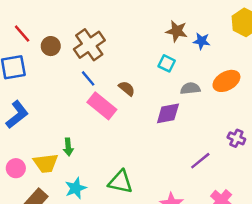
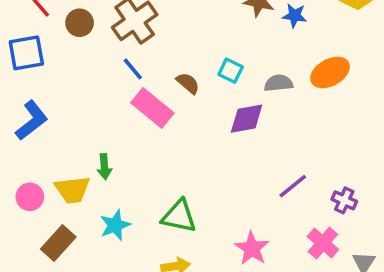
cyan square: (167, 63) -> (231, 71), moved
purple cross: (236, 138) -> (344, 200), moved

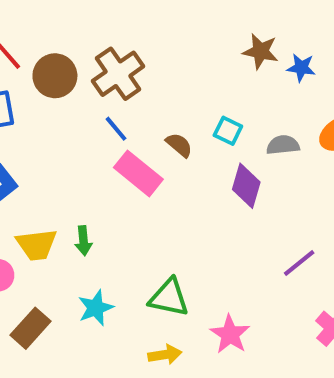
brown circle: (80, 23) -> (55, 76), size x1.4
purple diamond: (247, 119) -> (246, 186), turned -63
yellow trapezoid: (72, 190) -> (37, 245), moved
pink star: (252, 248) -> (230, 334), moved

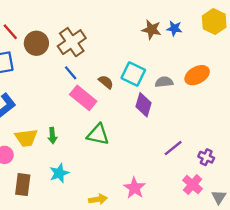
blue star: (301, 68) -> (174, 28), moved
cyan square: (228, 131) -> (133, 74), size x1.5
green triangle: (169, 298) -> (98, 134), moved
brown rectangle: (31, 328) -> (23, 185), turned -35

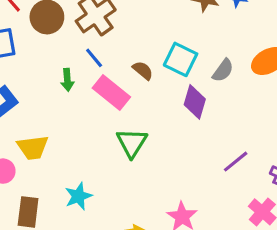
gray semicircle: (164, 82) -> (223, 70), turned 132
green triangle: (98, 134) -> (132, 143), turned 50
green arrow: (52, 136) -> (67, 80), moved

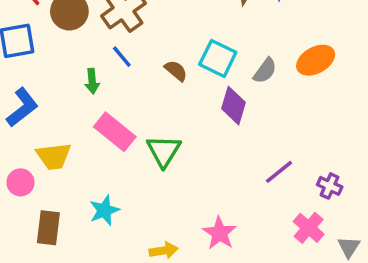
pink rectangle: (111, 92) -> (115, 132), moved

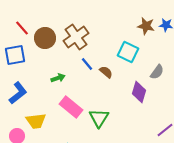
blue line: (122, 57) -> (87, 64), moved
cyan square: (218, 58) -> (128, 52), moved
green arrow: (92, 81) -> (58, 78), turned -104

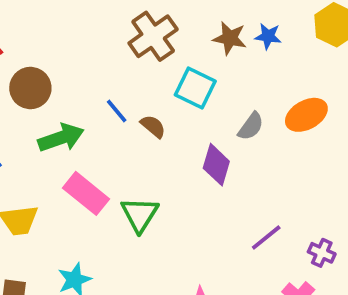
brown cross: (76, 37) -> (153, 36), moved
brown circle: (45, 38) -> (30, 88), moved
green arrow: (58, 78) -> (61, 138), size x1.6

